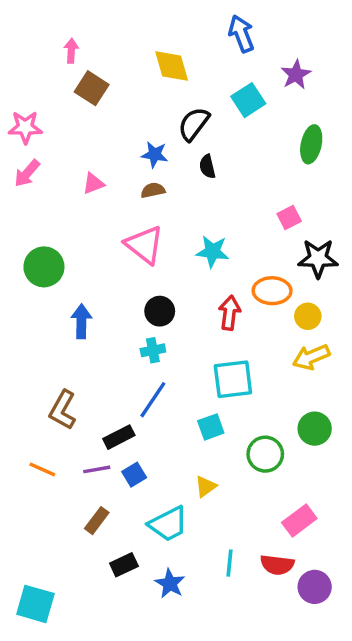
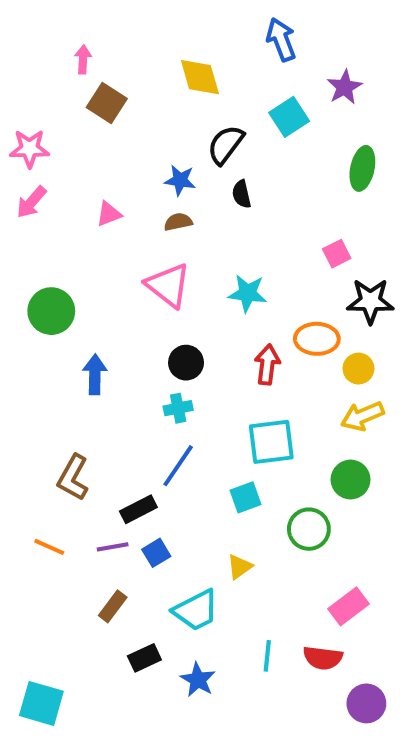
green circle: (315, 429) -> (351, 480), moved
purple circle: (315, 587) -> (366, 703), moved

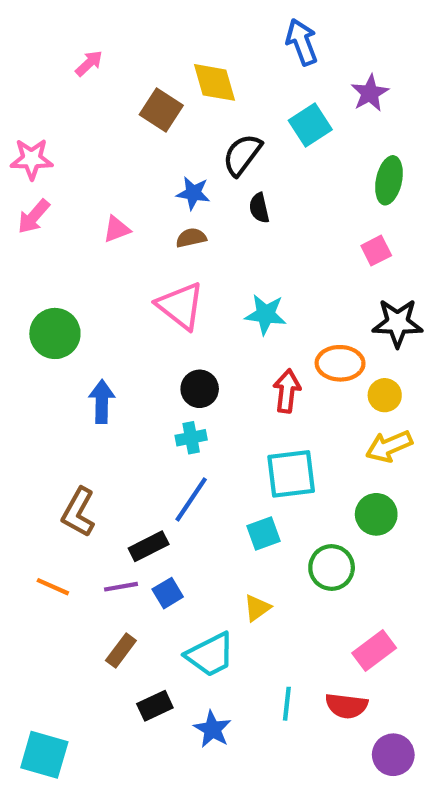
pink arrow: (83, 59) -> (89, 63), turned 44
brown square: (107, 103) -> (161, 110), moved
pink square: (337, 254) -> (376, 251), moved

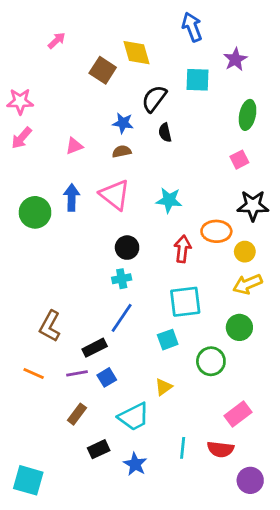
cyan square: (310, 125) -> (197, 80), turned 35
blue arrow: (102, 402) -> (72, 197), moved

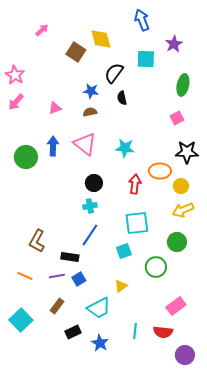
pink star: (20, 101) -> (15, 75), turned 30
black rectangle: (95, 348) -> (70, 257), turned 36
cyan square: (28, 480) -> (21, 320), moved, turned 30

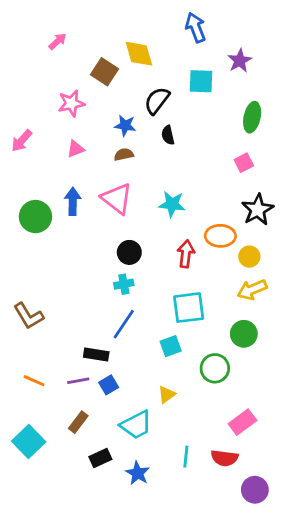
pink star: (15, 75) -> (71, 103), moved, turned 30
black star: (187, 152) -> (258, 210), turned -30
brown L-shape: (37, 241) -> (29, 316), moved, turned -60

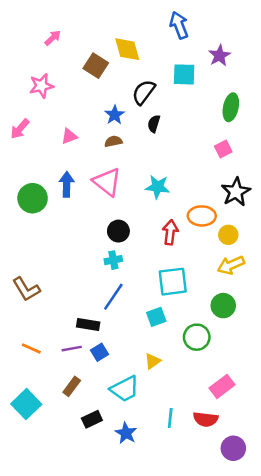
pink star: (71, 103) -> (41, 86), moved
blue star: (125, 125) -> (115, 115), turned 30
black semicircle: (168, 135) -> (154, 124), turned 30

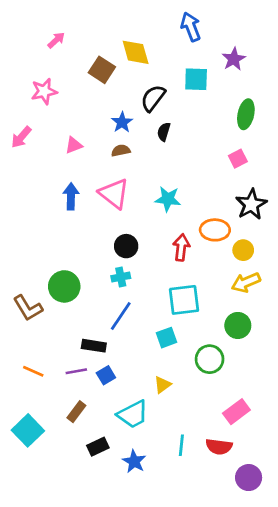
green circle: (33, 198) -> (64, 286), moved

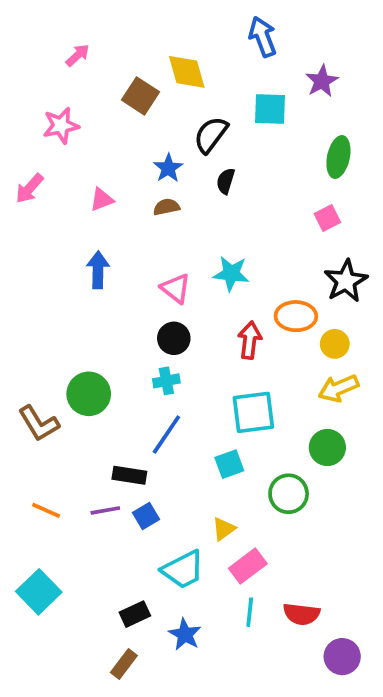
pink triangle: (114, 194) -> (176, 288), moved, size x0.7
brown rectangle: (76, 412) -> (124, 664), moved
pink rectangle: (236, 412) -> (248, 566), moved

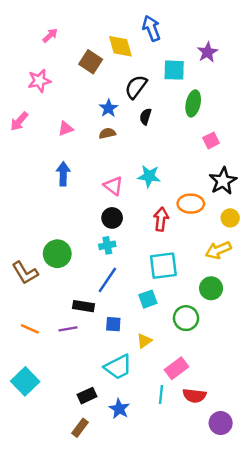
blue arrow: (263, 37) -> (151, 28), moved
green ellipse: (338, 157) -> (193, 103), moved
yellow circle: (335, 344) -> (230, 218), moved
blue square: (146, 516) -> (113, 324), moved, turned 35
pink rectangle: (248, 566) -> (176, 368), moved

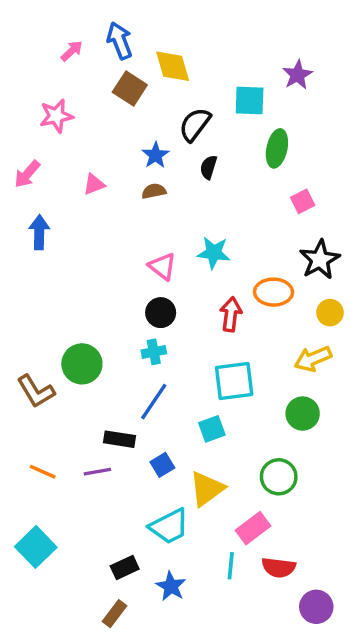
blue arrow: (151, 28) -> (120, 41), moved
blue arrow: (63, 174) -> (39, 232), moved
green circle: (186, 318) -> (279, 477), moved
blue square: (113, 324) -> (162, 465), turned -35
yellow triangle: (144, 341) -> (207, 489), size x1.6

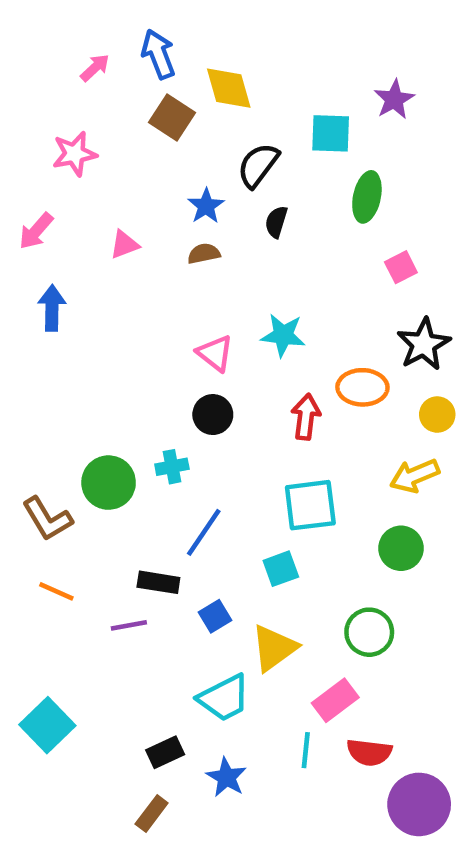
cyan cross: (154, 352) -> (172, 467), moved
orange line: (43, 472) -> (56, 591), moved
purple circle: (316, 607) -> (419, 804), size x1.4

